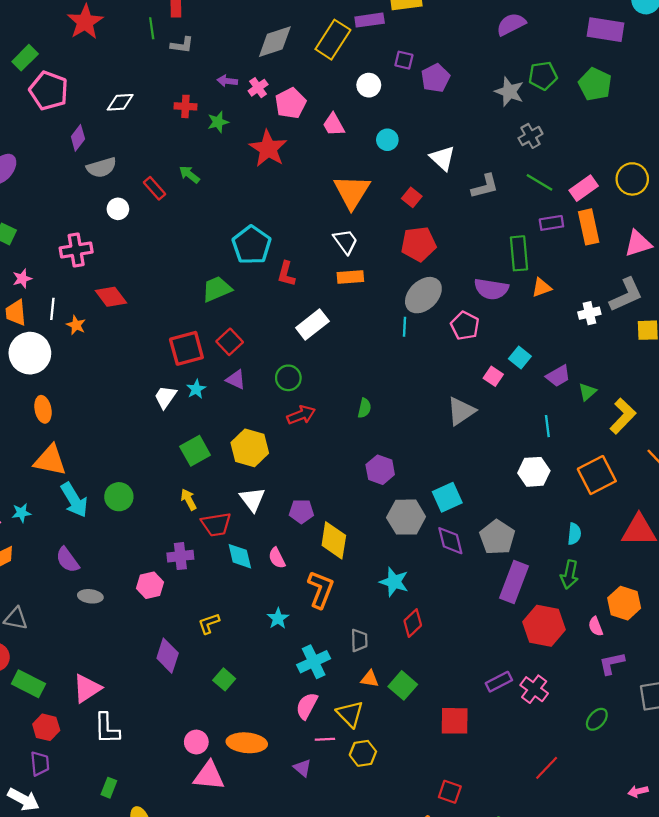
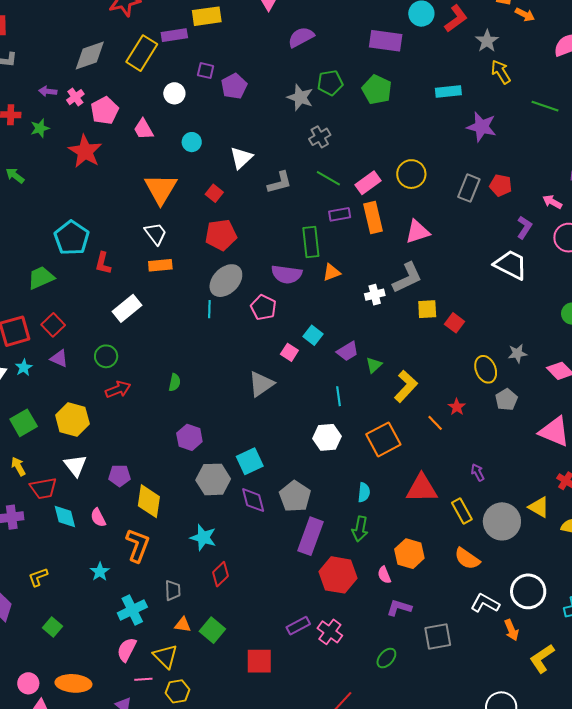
white triangle: (442, 158) -> (241, 158), turned 35
purple L-shape: (612, 663) -> (399, 608), turned 30

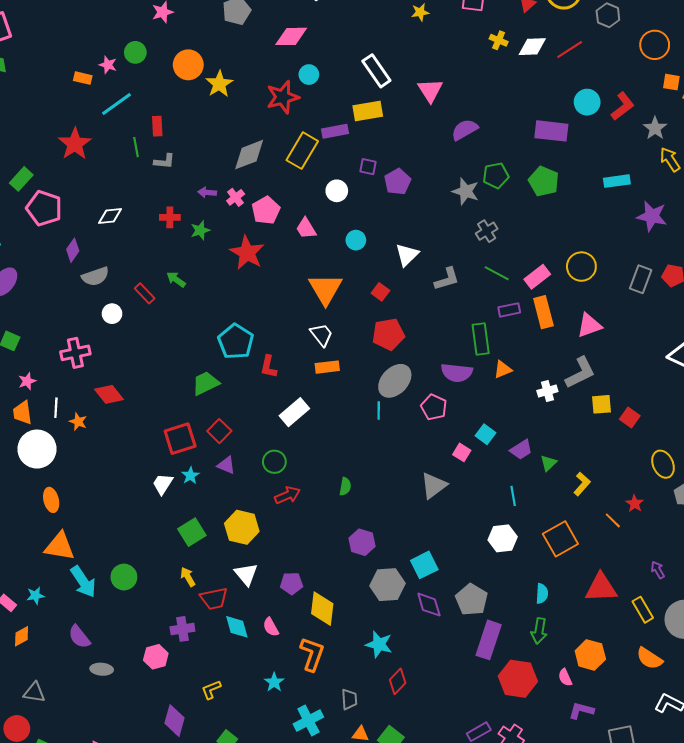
yellow L-shape: (406, 386) -> (582, 484), size x0.7

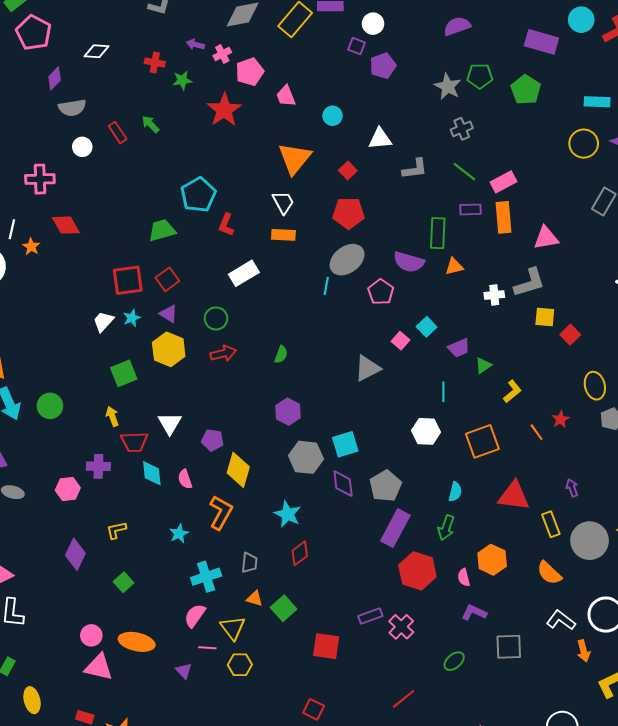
white circle: (337, 191) -> (373, 24), moved
white triangle: (407, 255) -> (380, 139), turned 30
yellow circle: (581, 267) -> (584, 144), moved
yellow hexagon: (242, 527) -> (169, 349), moved

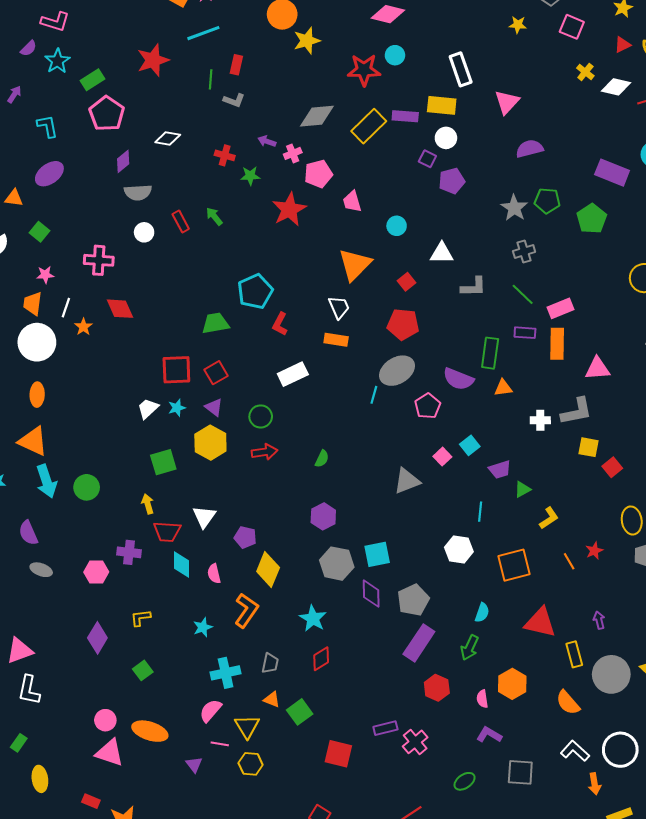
red hexagon: (417, 571) -> (437, 688), size x0.7

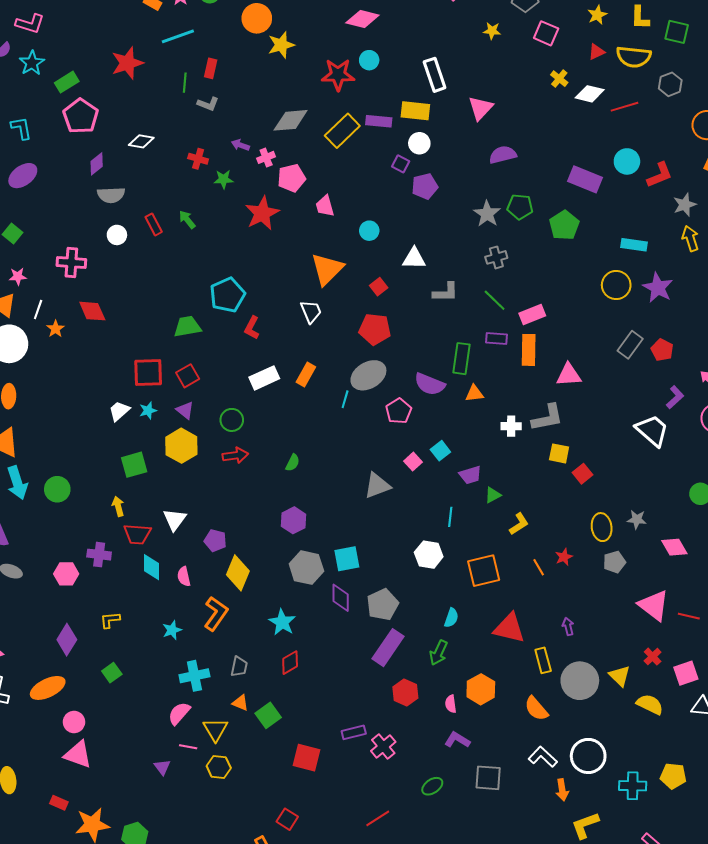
orange rectangle: (336, 340) -> (306, 374), moved, turned -70
orange ellipse: (150, 731) -> (48, 688), moved, turned -44

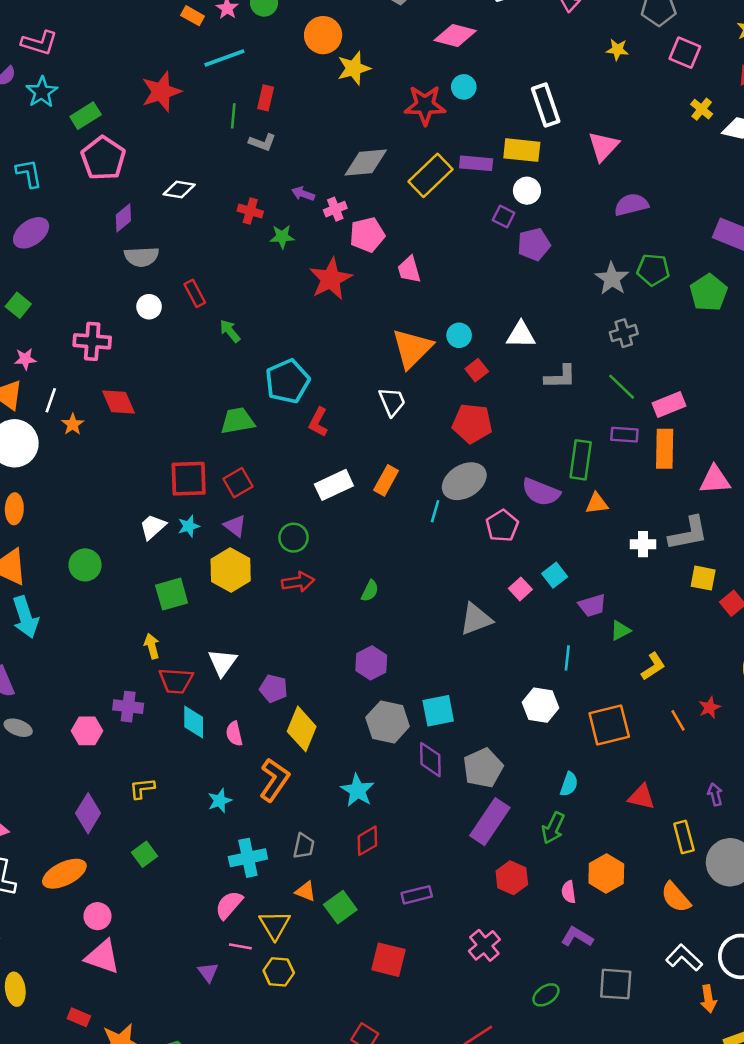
green arrow: (187, 220) -> (230, 331), moved
cyan circle: (369, 231) -> (459, 335), moved
green circle: (57, 489) -> (85, 565), moved
red triangle: (509, 628) -> (642, 797), size x0.7
purple rectangle: (354, 732) -> (417, 895), moved

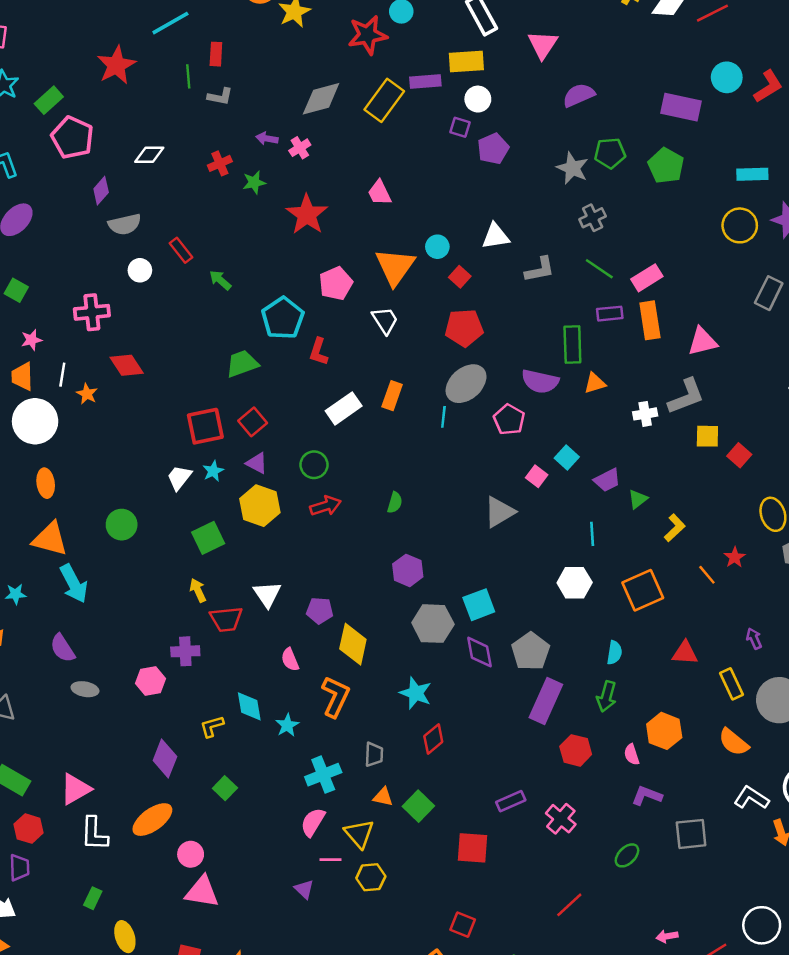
red cross: (250, 211) -> (220, 163), turned -30
pink pentagon: (367, 235) -> (336, 283), moved
cyan diamond: (194, 722) -> (249, 706), moved
purple rectangle: (417, 895) -> (511, 801), moved

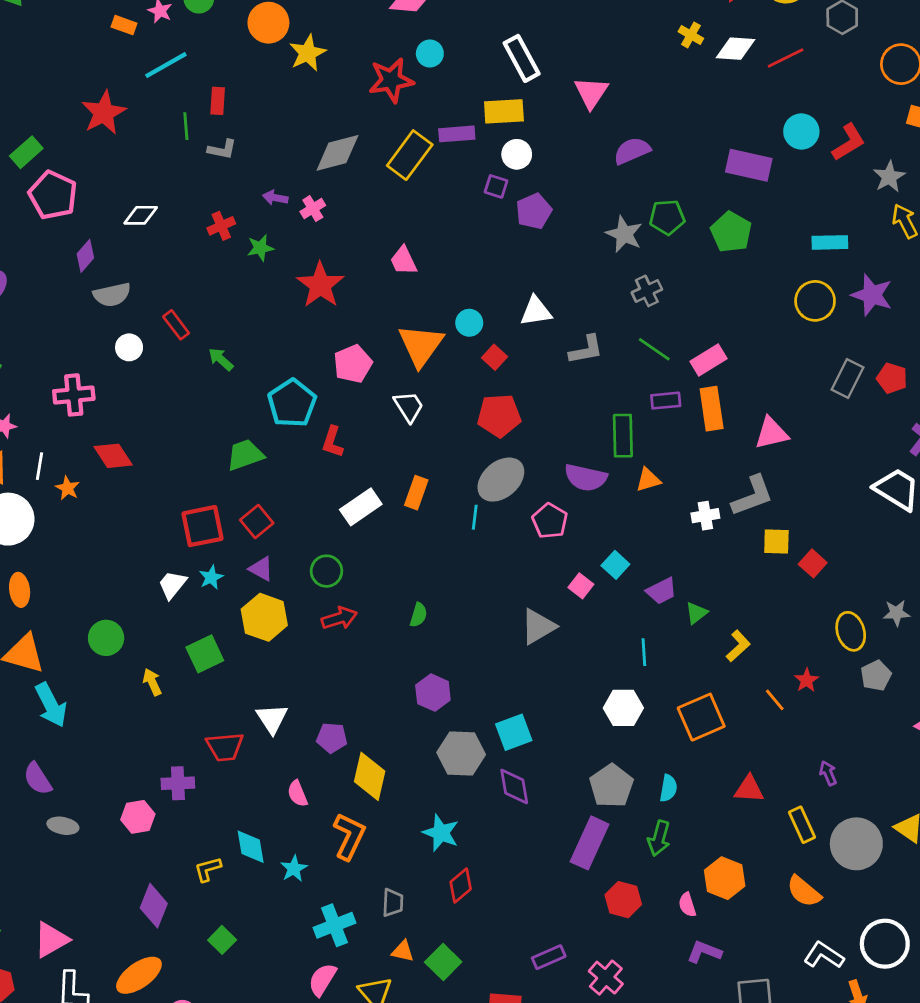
yellow arrow: (198, 590) -> (152, 682), moved
gray pentagon: (531, 651) -> (611, 786), moved

